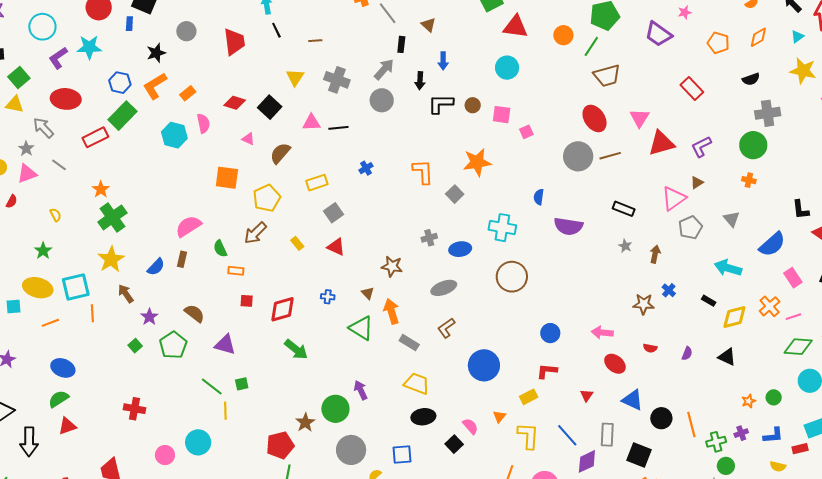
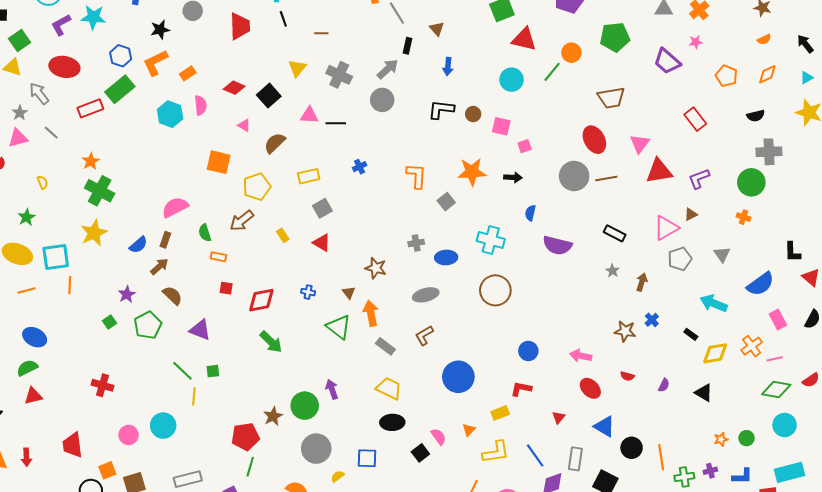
green line: (591, 46) -> (552, 72), moved
black arrow: (420, 81) -> (513, 177), moved, turned -96
green cross: (112, 217) -> (100, 191), turned -32
brown arrow: (126, 294) -> (159, 267), moved, turned 78
yellow L-shape: (528, 436) -> (496, 452), turned 72

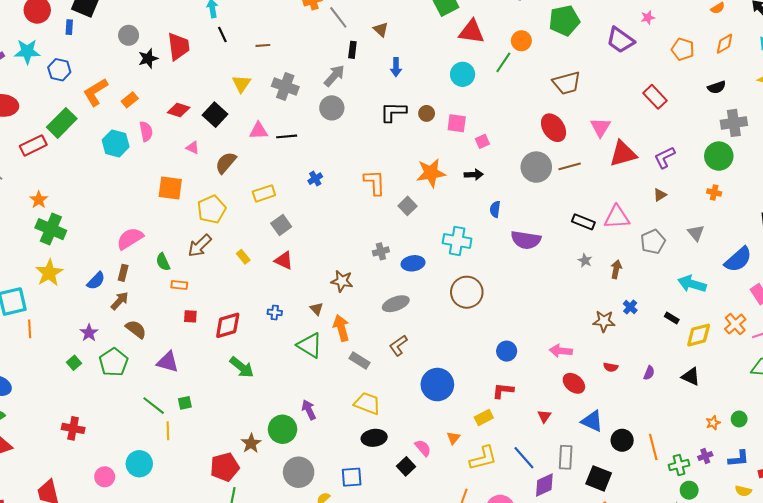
black star: (160, 30) -> (148, 58), moved
blue hexagon: (121, 56) -> (59, 70), moved
pink triangle: (666, 228) -> (617, 217), moved, turned 32

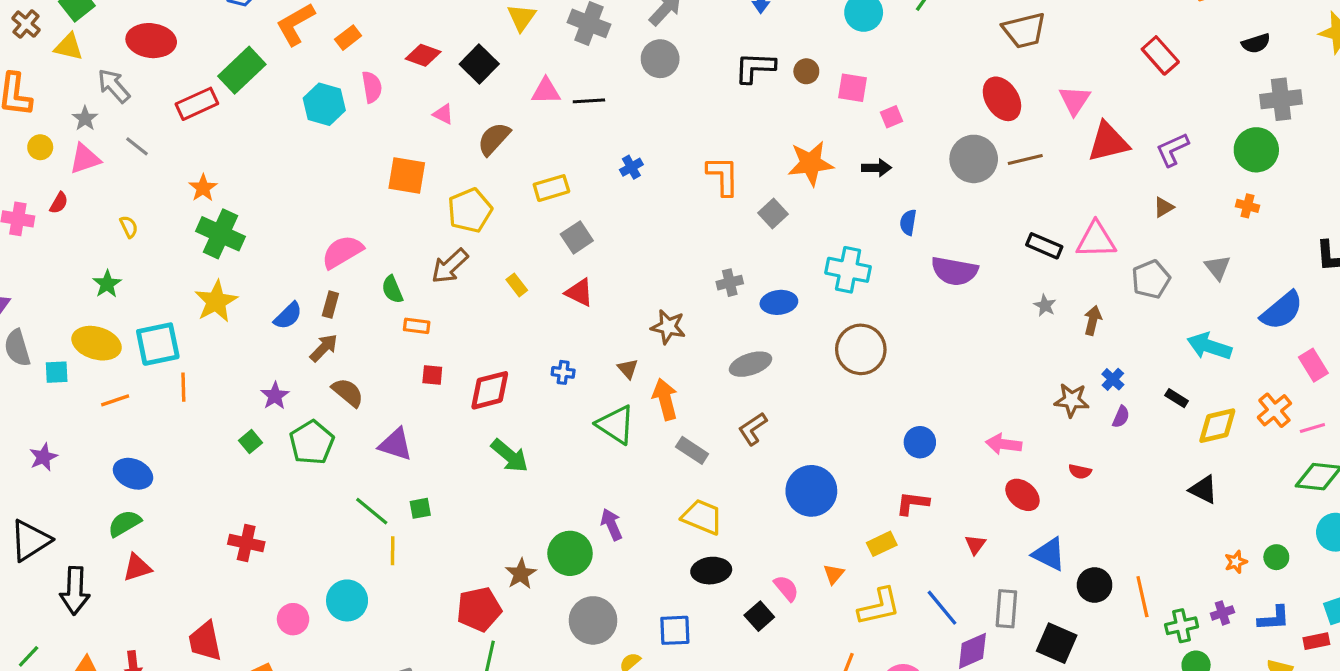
purple semicircle: (649, 373) -> (1121, 417), moved

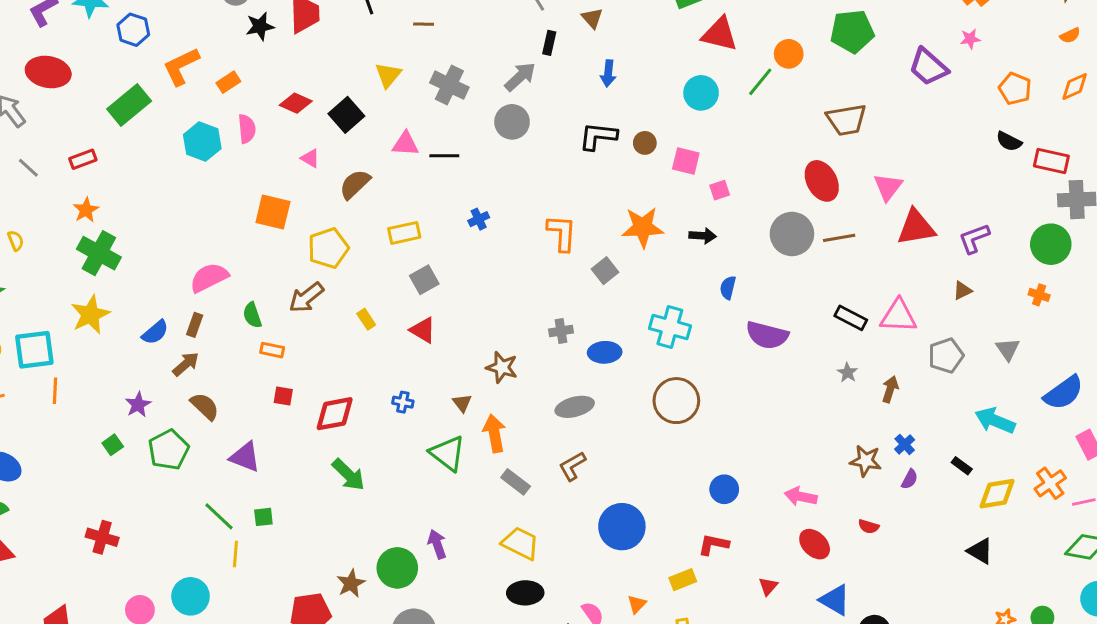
black semicircle: (1256, 43) -> (1009, 141), moved, turned 40
red rectangle: (1160, 55) -> (1051, 161), moved, turned -40
red rectangle: (197, 104) -> (83, 159), moved, size x0.7

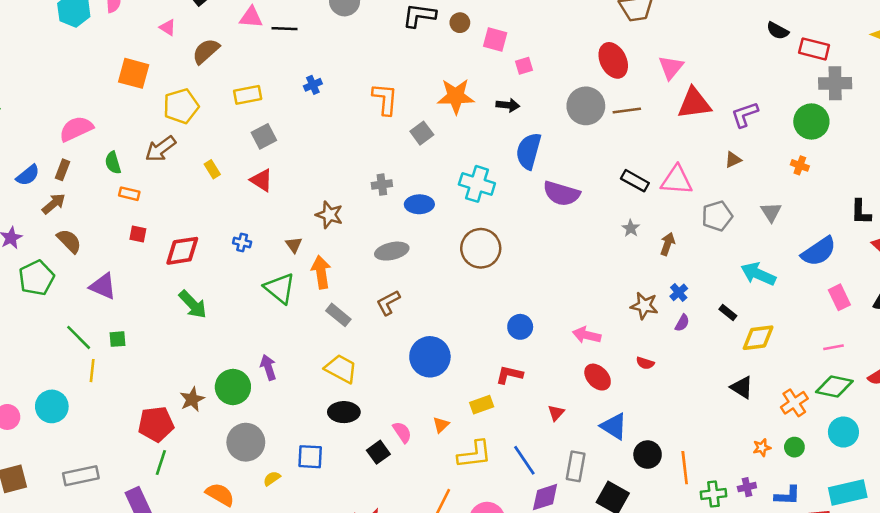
blue semicircle: (728, 288) -> (529, 151), size x1.8
orange cross: (1050, 483) -> (794, 403), moved

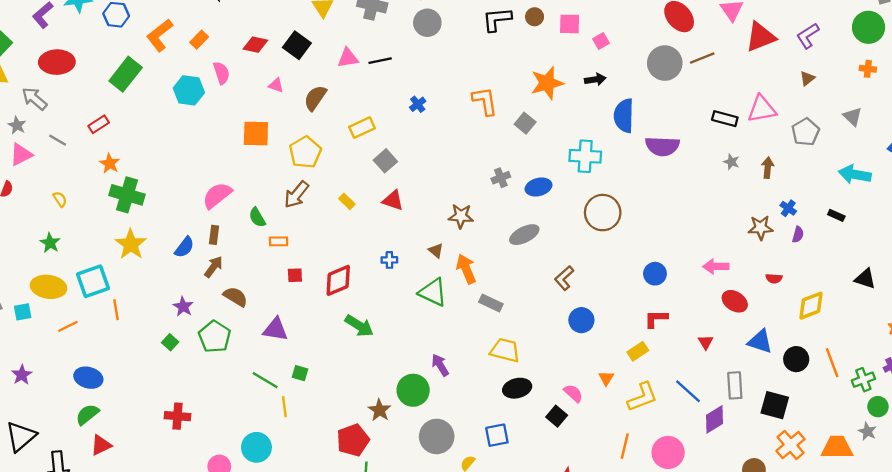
brown L-shape: (388, 303) -> (564, 278), moved
yellow diamond: (758, 338) -> (811, 306), moved
green square: (117, 339) -> (300, 373), turned 35
blue circle: (430, 357) -> (581, 320), size x0.7

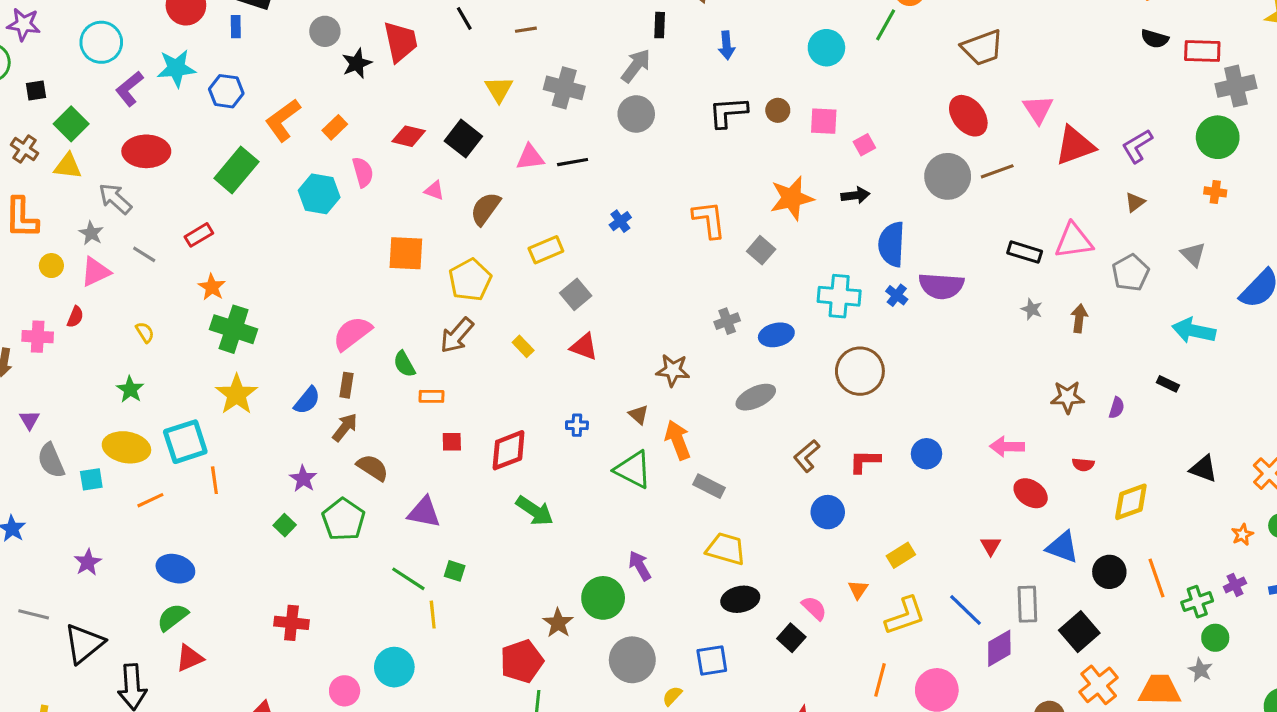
blue cross: (788, 208) -> (897, 295), moved
red L-shape: (656, 319) -> (865, 461), moved
black square: (775, 405) -> (1079, 632), turned 32

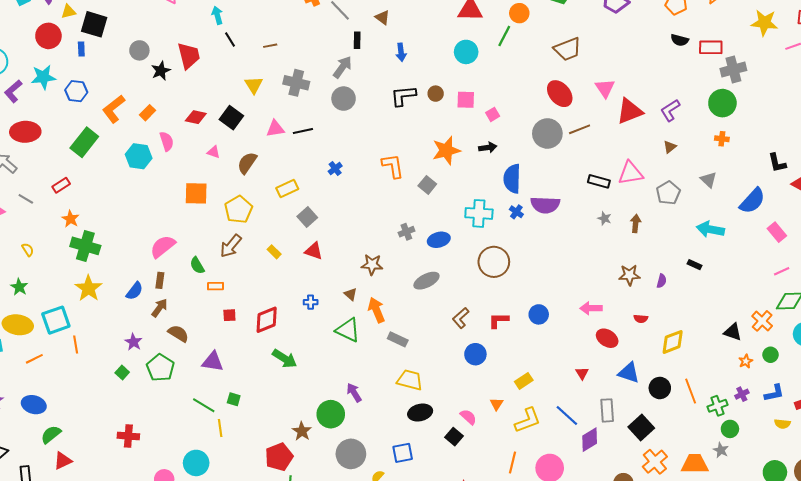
black triangle: (1203, 469) -> (733, 332), moved
blue ellipse: (175, 569) -> (34, 405), moved

